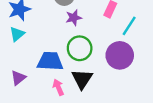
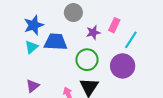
purple star: (74, 18) -> (93, 32), moved
blue trapezoid: (50, 61) -> (56, 42), moved

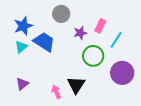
blue trapezoid: (56, 42) -> (44, 42), turned 30
green circle: (87, 60) -> (93, 56), moved
purple circle: (123, 66) -> (122, 73), moved

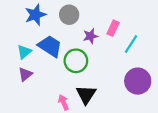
blue star: (23, 26) -> (35, 15), moved
green circle: (93, 56) -> (76, 61), moved
purple triangle: (22, 84) -> (25, 74), moved

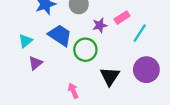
pink rectangle: (113, 28) -> (122, 18), turned 32
cyan triangle: (24, 52) -> (26, 41), moved
black triangle: (86, 95) -> (110, 76), moved

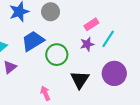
purple star: (100, 25) -> (87, 44), moved
blue trapezoid: (60, 35) -> (33, 41), turned -65

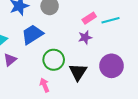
cyan line: (108, 39) -> (110, 20), moved, turned 42
green circle: (57, 55) -> (54, 60), moved

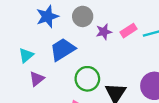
purple star: (85, 37) -> (104, 32), moved

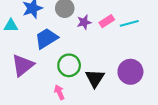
cyan triangle: (26, 55) -> (11, 25), moved, turned 40
purple triangle: (37, 79) -> (23, 65), size x1.6

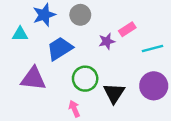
purple star: (84, 22) -> (107, 41), moved
cyan line: (129, 23) -> (153, 49), moved
purple triangle: (23, 65) -> (33, 79), turned 45

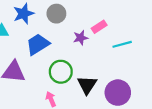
purple circle: (154, 86) -> (118, 93), moved

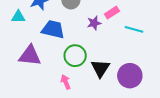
blue trapezoid: (38, 44) -> (53, 29), turned 45
cyan line: (122, 44) -> (134, 29), turned 30

